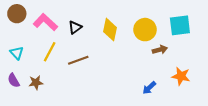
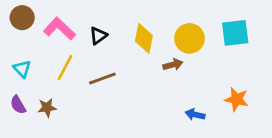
brown arrow: (160, 50) -> (173, 65), moved
blue arrow: (149, 88) -> (195, 114), turned 56

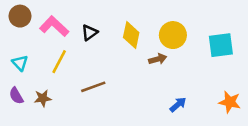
cyan square: (235, 33) -> (221, 45), moved
brown line: (102, 79) -> (93, 87), moved
orange star: (237, 99) -> (230, 102), moved
blue arrow: (195, 114) -> (178, 105), turned 126

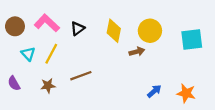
brown circle: (20, 16) -> (15, 26), moved
cyan triangle: (20, 63) -> (28, 54), moved
brown star: (43, 98) -> (48, 86), moved
orange star: (230, 102) -> (186, 93), moved

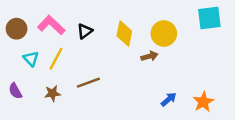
cyan square: (192, 40) -> (209, 18), moved
orange star: (186, 93) -> (203, 102), turned 30

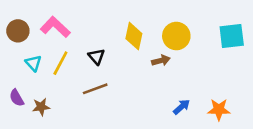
cyan square: (209, 18) -> (232, 36), moved
black triangle: (85, 31) -> (96, 57), moved, turned -35
brown star: (52, 93) -> (41, 107), moved
orange star: (203, 102) -> (219, 109), turned 30

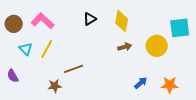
yellow diamond: (134, 36) -> (122, 21), moved
yellow circle: (176, 36) -> (157, 46), moved
black triangle: (96, 57) -> (90, 19), moved, turned 40
brown star: (41, 107) -> (55, 86), moved

